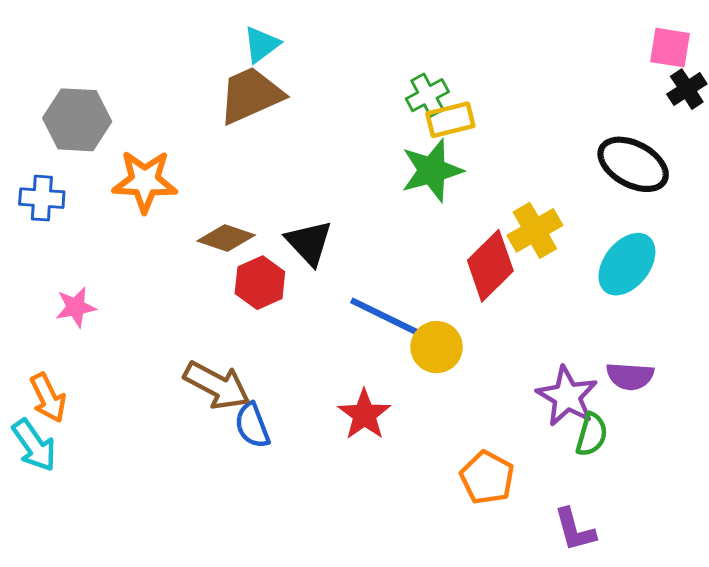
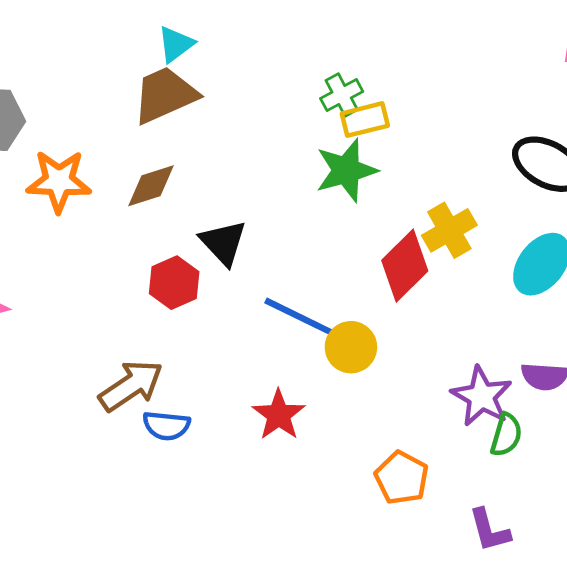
brown diamond: (226, 238) -> (151, 186), moved, turned -36
brown arrow: (217, 385) -> (131, 386), turned -62
blue semicircle: (252, 425) -> (166, 426), turned -63

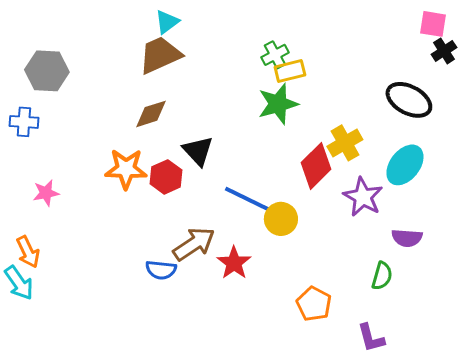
orange star: (59, 181) -> (126, 169), moved
brown arrow: (131, 386) -> (194, 244), moved
purple star: (482, 396) -> (363, 197), moved

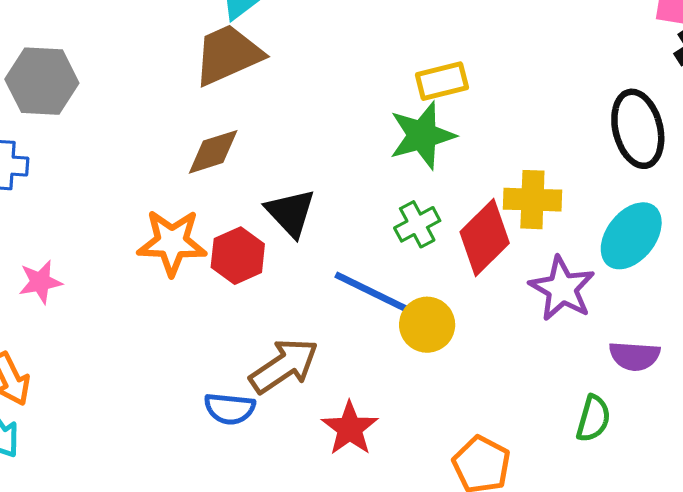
green cross: (275, 55) -> (417, 224), moved
black ellipse: (409, 100) -> (638, 129), turned 48
yellow cross: (345, 143) -> (532, 200), turned 32
red star: (234, 263) -> (350, 428), moved

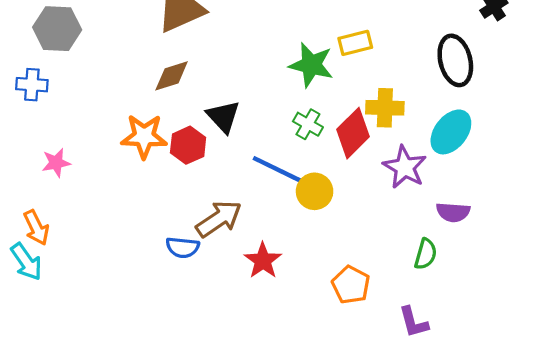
yellow rectangle: (442, 81) -> (355, 43), moved
green star: (422, 135) -> (311, 65), turned 30
green cross: (417, 224) -> (308, 124), turned -32

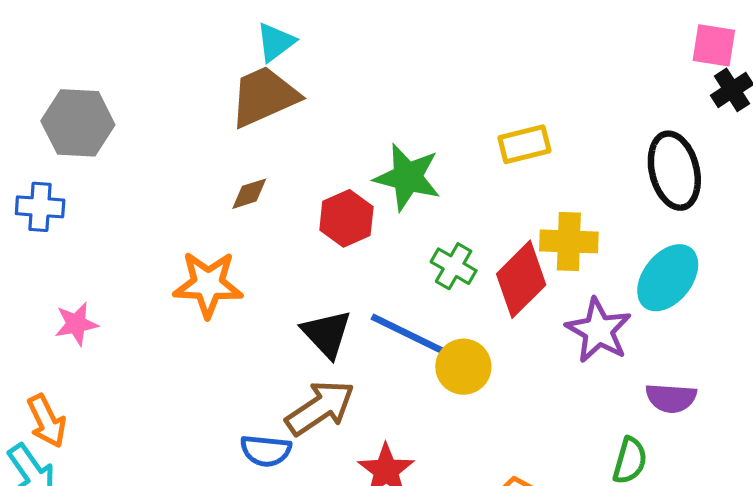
green star: (311, 65) -> (407, 177), moved
brown diamond: (172, 76) -> (249, 194), size x0.7
black triangle: (223, 117) -> (327, 334), moved
red hexagon: (188, 145) -> (346, 218), moved

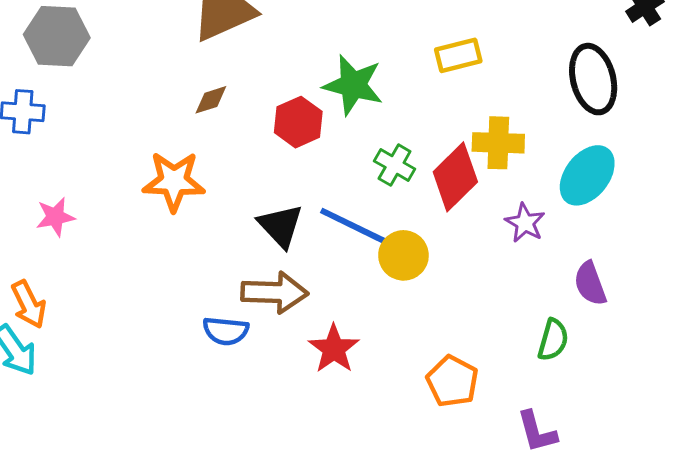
purple star: (599, 330) -> (525, 223), size x0.7
purple semicircle: (671, 398) -> (590, 284), turned 66
brown arrow: (320, 408) -> (275, 292), turned 36

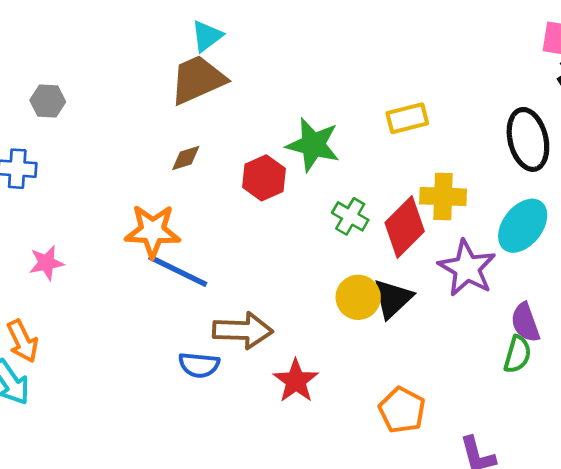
gray hexagon: (57, 36) -> (48, 101), size x0.6
purple star: (525, 223) -> (467, 268), size x1.6
black triangle: (280, 226) -> (393, 299), moved, turned 30
blue line: (353, 226) -> (178, 271), moved
green semicircle: (553, 340) -> (517, 354), moved

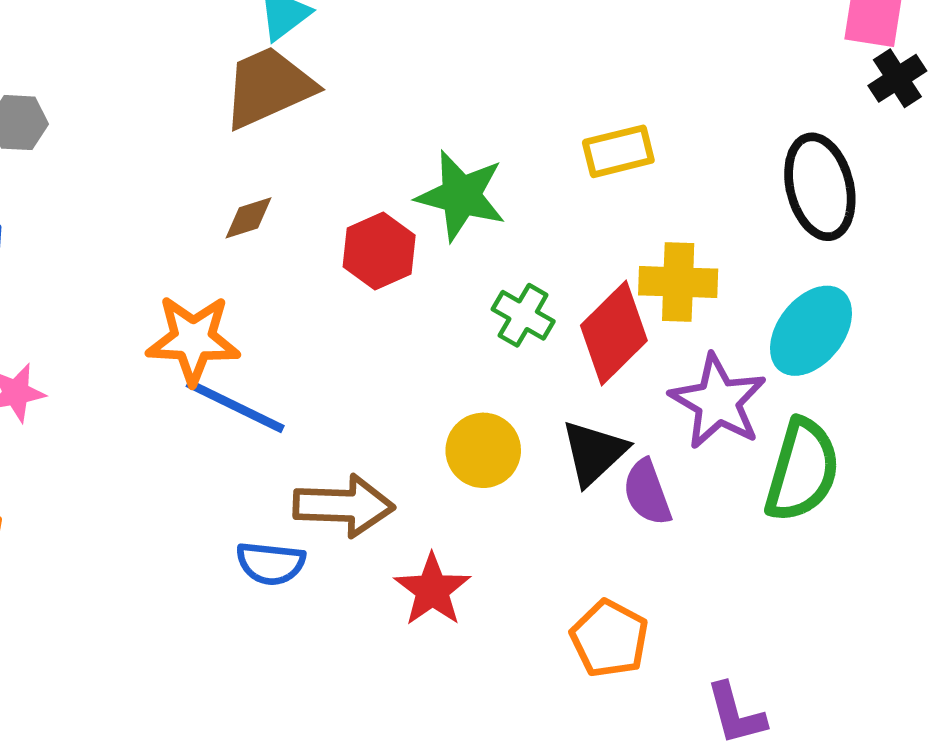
yellow circle: (358, 297) -> (483, 450), moved
purple semicircle: (525, 323) -> (647, 492), moved
green semicircle: (517, 354) -> (802, 470), moved, size x1.6

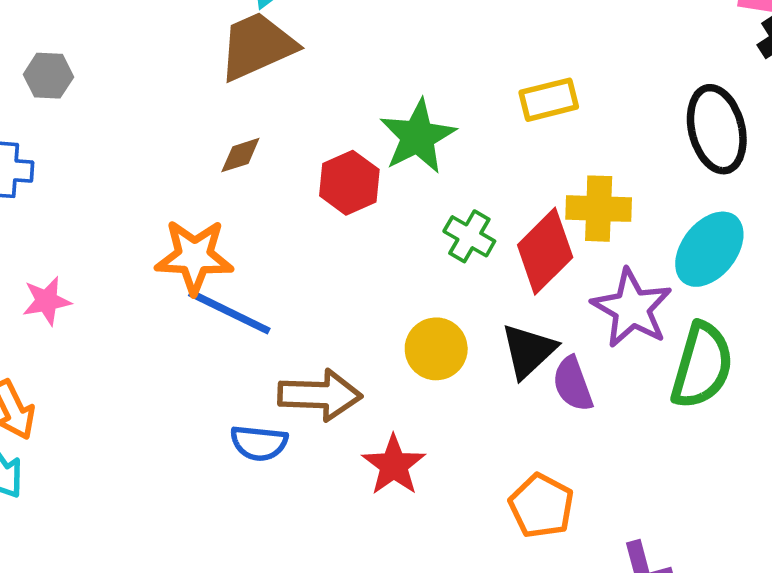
green star: (461, 196) -> (418, 137), turned 30

